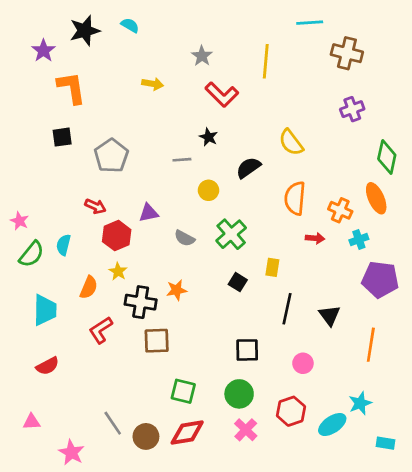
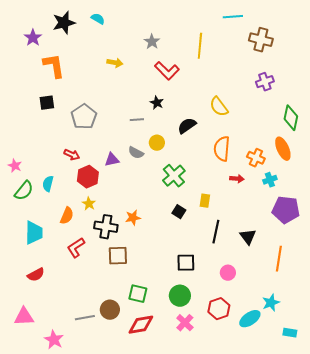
gray semicircle: (185, 238) -> (136, 153), moved
pink triangle: (32, 422) -> (24, 317), size x1.5
gray line: (113, 423) -> (85, 318), turned -66
brown circle: (146, 436) -> (110, 310), moved

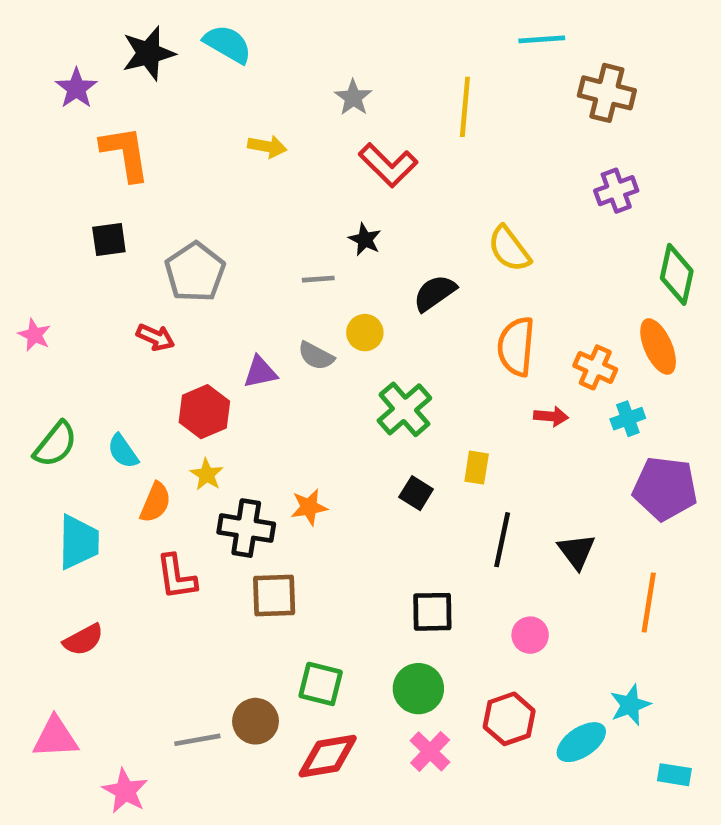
cyan semicircle: (98, 19) -> (228, 44), size x1.5
red arrow: (72, 155) -> (155, 337), moved
pink star: (15, 166) -> (34, 335), moved
cyan semicircle: (48, 184) -> (123, 451), moved, turned -49
red L-shape: (76, 248) -> (176, 577), turned -65

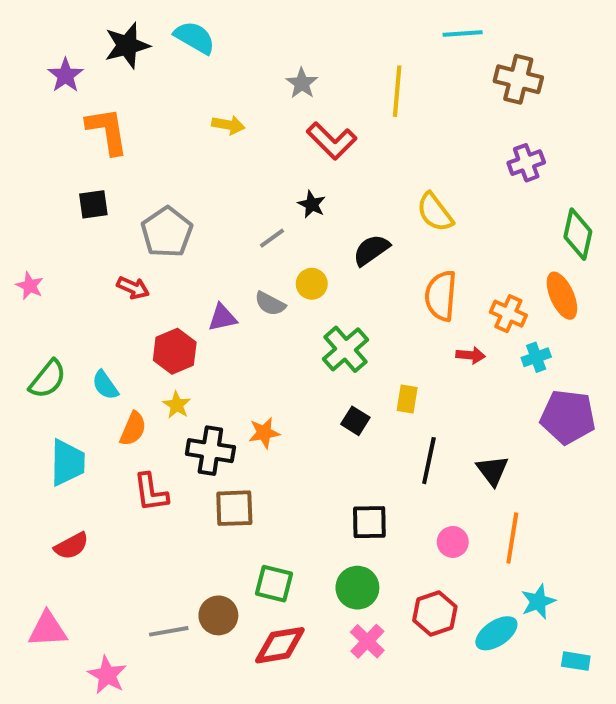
gray line: (318, 279) -> (272, 238), turned -32
orange line: (649, 602) -> (512, 538), moved

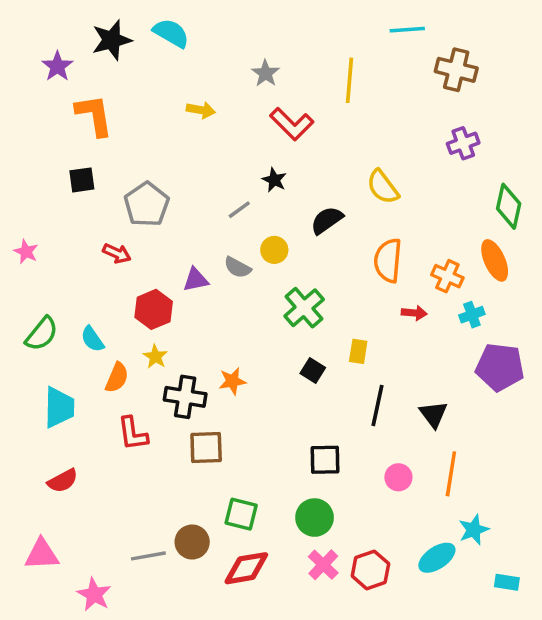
red hexagon: (435, 613) -> (370, 570), moved

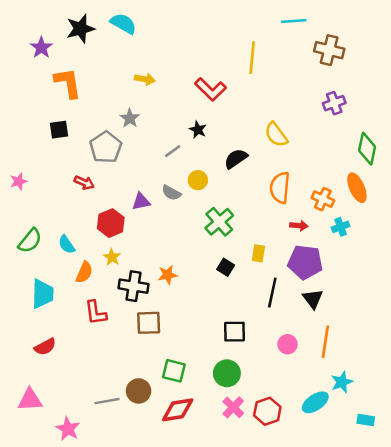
gray star: (266, 73) -> (130, 118), moved
pink star: (26, 252) -> (19, 181), turned 30
purple pentagon: (500, 367) -> (305, 262), moved

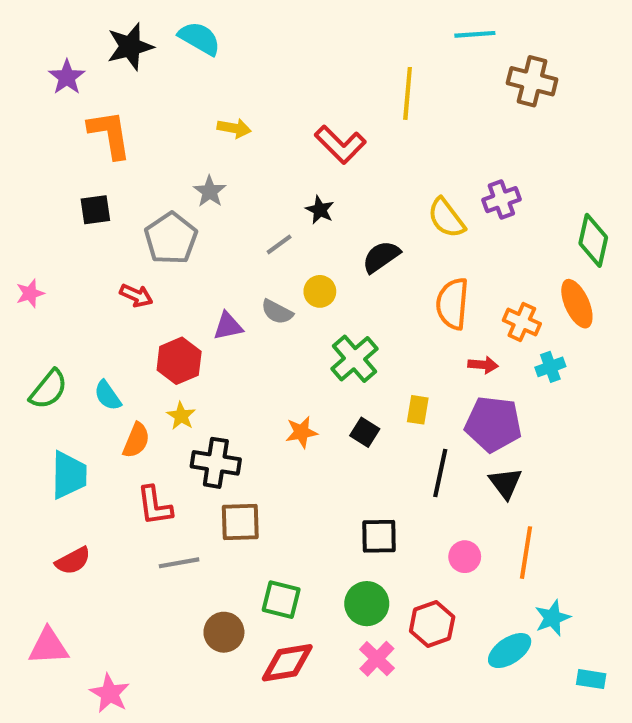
purple cross: (334, 103) -> (501, 200), moved
orange star: (168, 275) -> (301, 432), moved
gray line: (107, 401) -> (179, 563), moved
red hexagon: (267, 411) -> (432, 624), moved

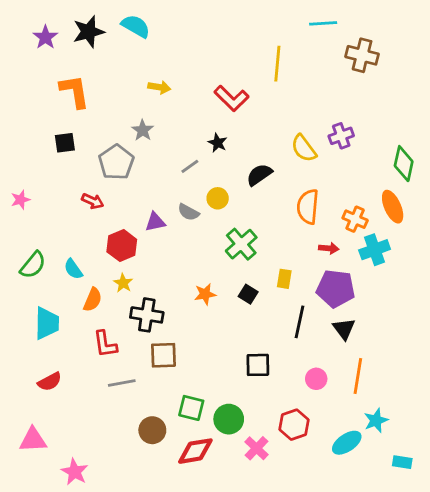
purple star: (67, 77) -> (45, 37), moved
cyan cross: (550, 367) -> (375, 250), size x1.5
green circle: (367, 604) -> (229, 419), moved

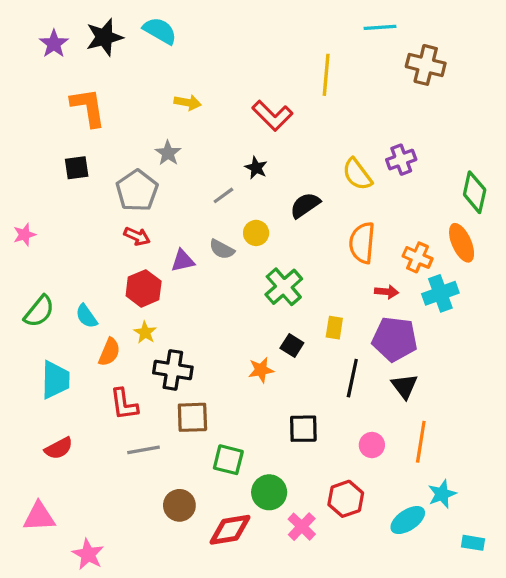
red arrow: (93, 201) -> (137, 236), moved
orange star: (205, 294) -> (261, 370), moved
green square: (191, 408) -> (228, 460), moved

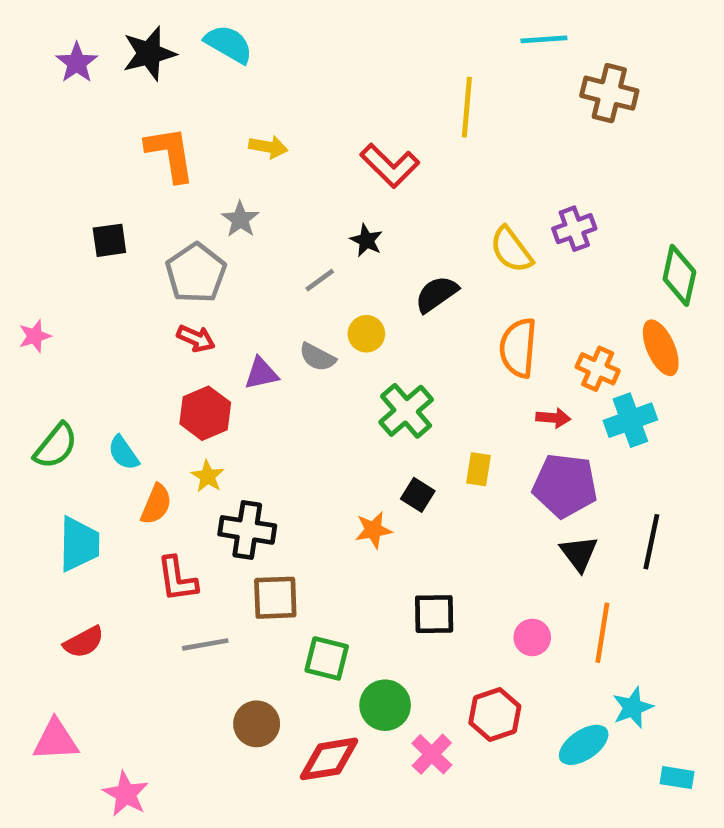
orange L-shape: (88, 107) -> (170, 154), moved
black line: (352, 378) -> (651, 542), moved

